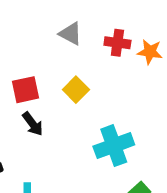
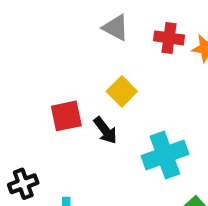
red square: (25, 90) -> (66, 116), moved
black arrow: (33, 124) -> (105, 130), moved

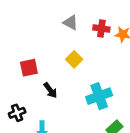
red square: (66, 116) -> (29, 68), moved
black arrow: (105, 130) -> (50, 90), moved

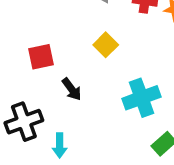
black cross: (17, 113) -> (24, 122), size x1.5

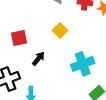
black arrow: (72, 89) -> (38, 59), turned -104

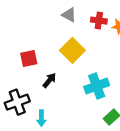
yellow square: (60, 30) -> (72, 50), size x1.5

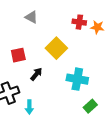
gray triangle: (69, 15) -> (31, 17), moved
cyan cross: (97, 86) -> (77, 79), turned 30

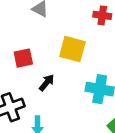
yellow square: (56, 48) -> (72, 49), turned -30

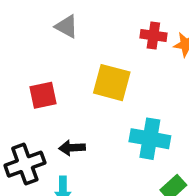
black arrow: (47, 83) -> (72, 148), moved, turned -132

